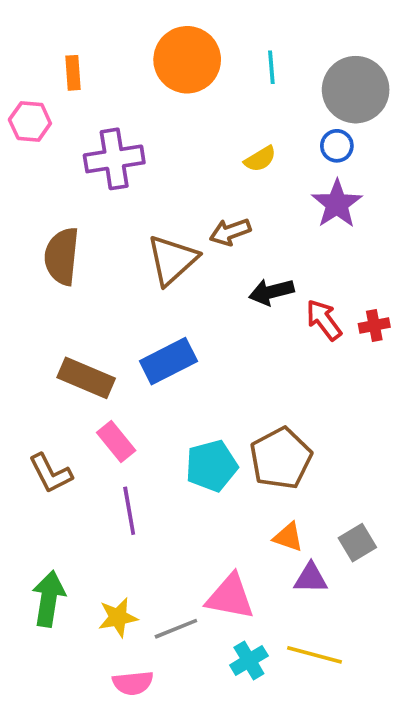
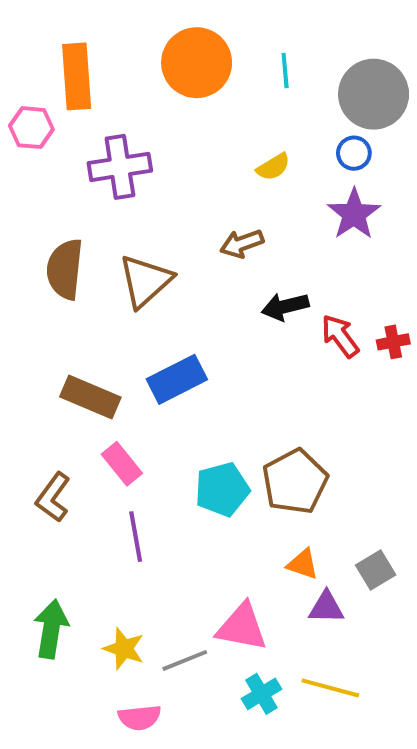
orange rectangle: (73, 73) -> (77, 76), size x1.8
brown triangle: (172, 260) -> (145, 281), moved
brown L-shape: (51, 473) -> (53, 497), turned 63
yellow star: (118, 617) -> (124, 649), turned 30

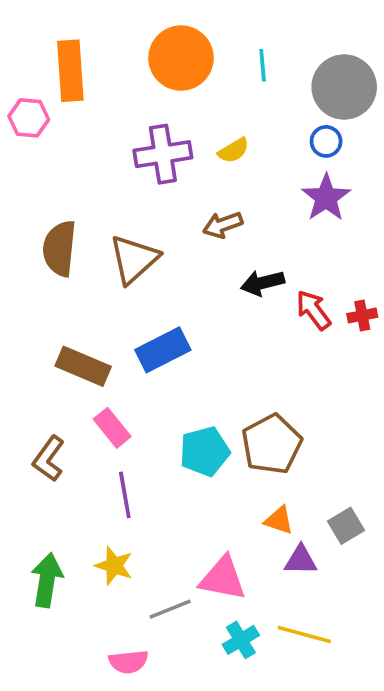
purple cross: (120, 167) -> (163, 154), moved
yellow semicircle: (273, 167) -> (234, 150), moved
yellow star: (124, 649) -> (114, 566), moved

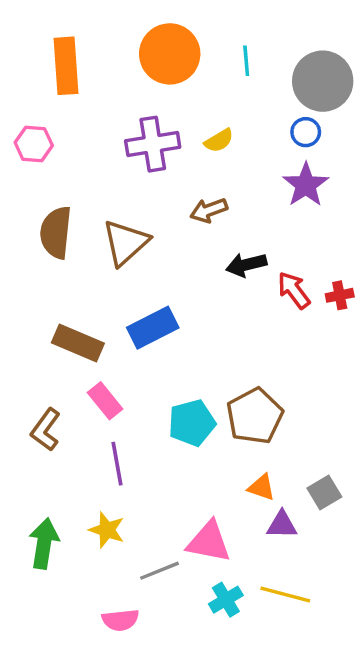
pink hexagon: (29, 118) -> (34, 144), moved

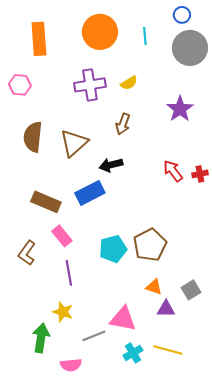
blue circle: (306, 132) -> (182, 15), moved
brown arrow: (209, 210) -> (123, 124), turned -50
black arrow: (246, 265) -> (111, 165), moved
green arrow: (44, 544) -> (41, 338), moved

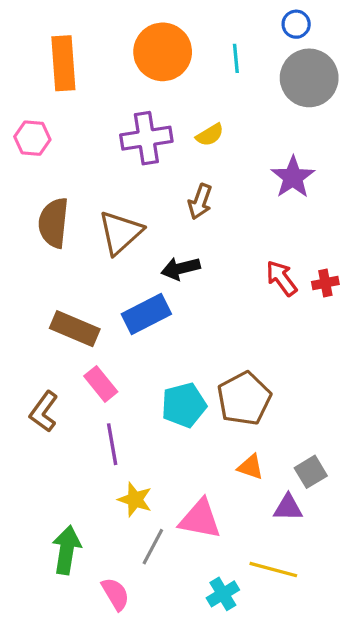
purple triangle: (166, 309) -> (288, 508), moved
yellow star: (63, 312) -> (135, 500), moved
gray line: (94, 336) -> (153, 547), turned -40
cyan cross: (133, 353) -> (223, 594), moved
pink semicircle: (71, 365) -> (115, 594), turned -115

